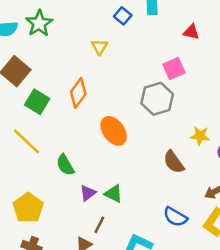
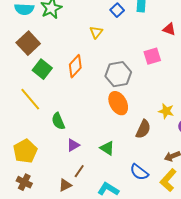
gray hexagon: (157, 99) -> (118, 74), moved
orange ellipse: (114, 131) -> (118, 103), moved
brown semicircle: (174, 162) -> (143, 129), turned -126
green triangle: (114, 194) -> (107, 148), moved

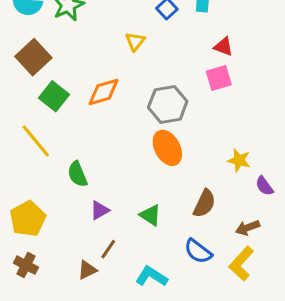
red triangle: (169, 29) -> (223, 47), moved
orange diamond: (75, 66) -> (103, 92), turned 30
brown semicircle: (143, 129) -> (204, 203), moved

